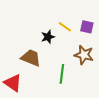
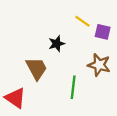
yellow line: (65, 27) -> (83, 21), moved
brown trapezoid: (31, 58) -> (37, 68), turned 40

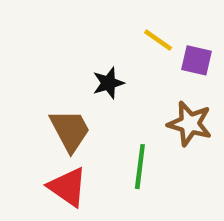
red triangle: (15, 98) -> (68, 187), moved

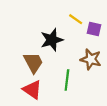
black star: (108, 83) -> (52, 40), size x1.5

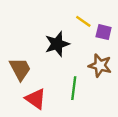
brown trapezoid: (33, 63) -> (20, 69), moved

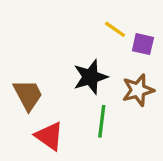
black star: (57, 44) -> (90, 77), moved
brown star: (100, 65) -> (138, 90), turned -30

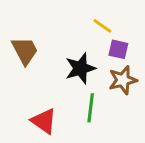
purple square: (143, 44) -> (118, 49), moved
brown trapezoid: (28, 95) -> (25, 51), moved

